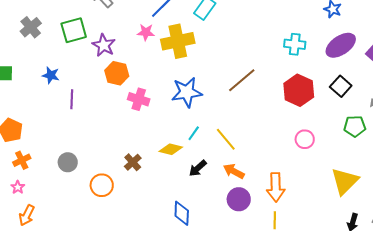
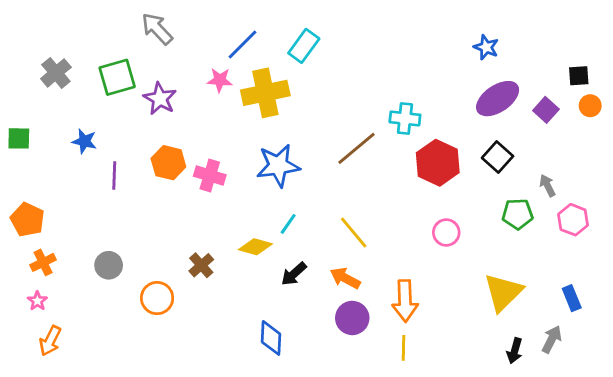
cyan cross: (295, 44) -> (405, 119), moved
orange hexagon: (117, 73) -> (168, 163), moved
yellow line: (226, 139) -> (354, 232), moved

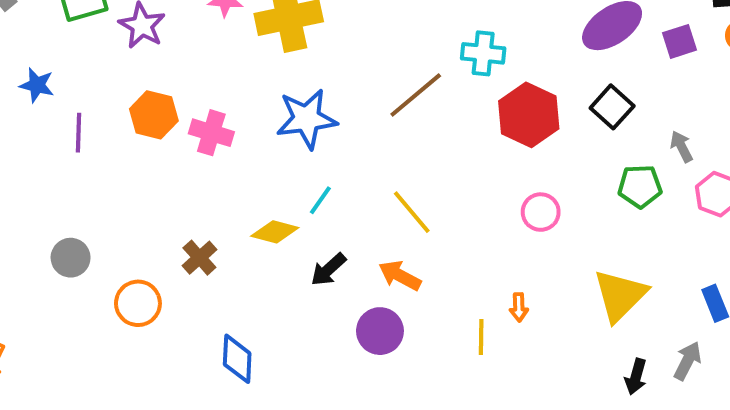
purple square: (546, 110) -> (679, 41), turned 30
orange arrow: (405, 301) -> (519, 307), moved, size x0.5
purple circle: (352, 318) -> (380, 331), moved
blue diamond: (271, 338) -> (237, 359), moved
yellow line: (404, 348) -> (481, 337), moved

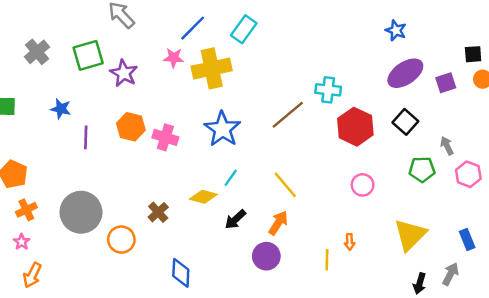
blue star: (307, 119) -> (222, 129), turned -30
gray circle: (71, 258) -> (81, 212), size x1.8
orange arrow: (400, 276) -> (278, 223), turned 95

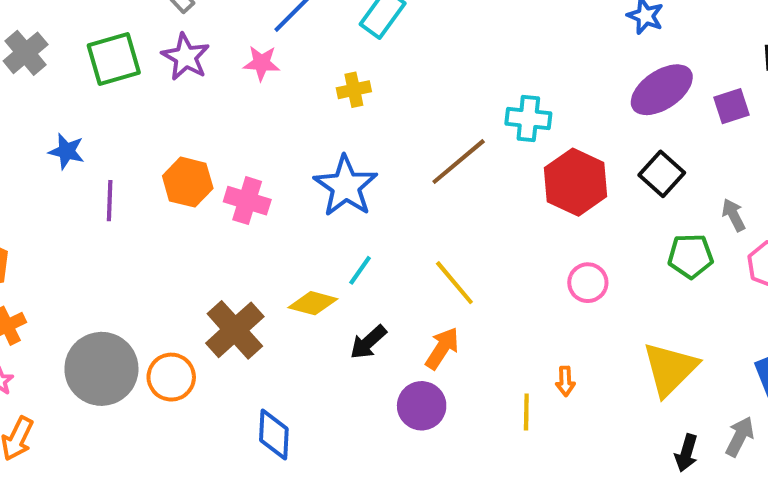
yellow cross: (212, 68) -> (354, 90), moved, size x0.5
purple star: (124, 73) -> (186, 57), moved
gray circle: (81, 212) -> (101, 369), moved
brown cross: (158, 212) -> (235, 330), size x1.6

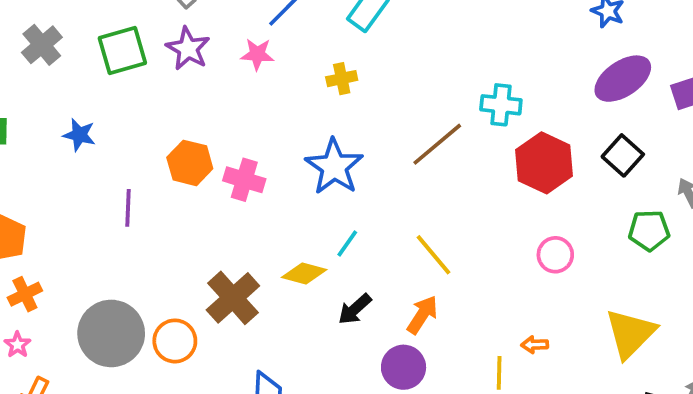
purple line: (110, 201) -> (128, 208), moved
orange arrow: (565, 381) -> (535, 345), turned 90

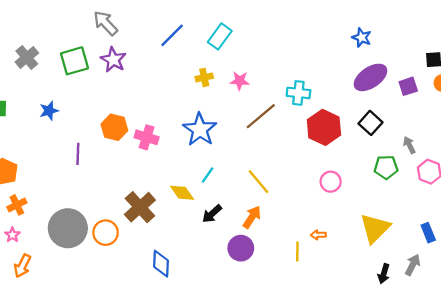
pink star: (257, 54) -> (240, 81), moved
blue star: (79, 135) -> (49, 111), turned -30
yellow diamond: (304, 274) -> (182, 193), turned 40

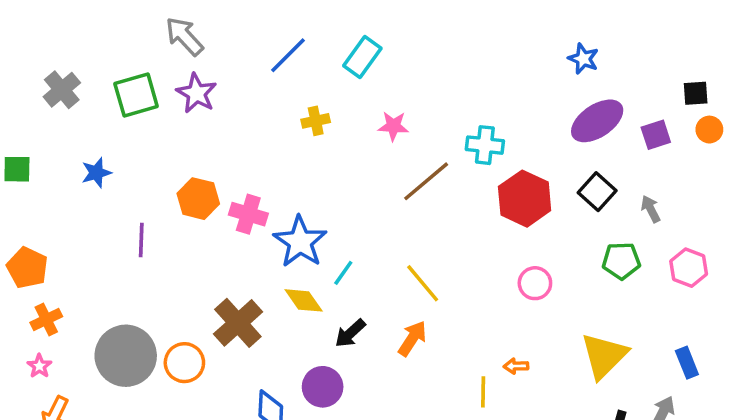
yellow cross: (204, 77) -> (316, 121), moved
blue star: (200, 130) -> (300, 242), moved
gray arrow: (409, 145) -> (651, 209), moved
purple circle: (241, 248) -> (323, 387), moved

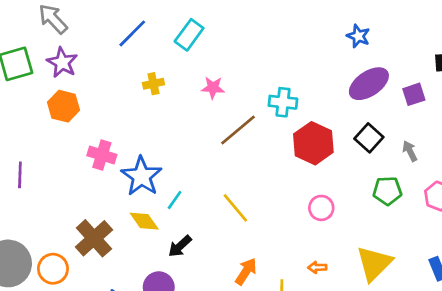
orange hexagon: (198, 199) -> (64, 106), moved
orange arrow: (412, 338) -> (246, 271), moved
orange arrow: (516, 366) -> (317, 267), moved

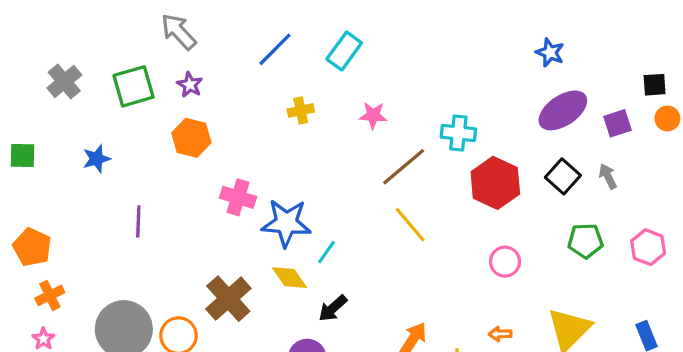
purple star: (62, 63) -> (190, 85), size x0.7
gray arrow: (410, 151) -> (608, 176), moved
blue star: (142, 176) -> (286, 223), turned -30
yellow line: (235, 208) -> (410, 225), moved

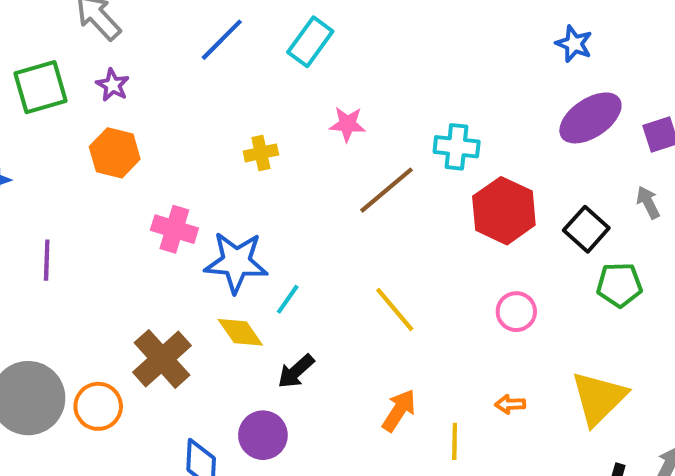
yellow cross: (301, 110) -> (261, 153), moved
black square: (563, 176) -> (586, 229), moved
yellow line: (410, 225) -> (395, 310), moved

